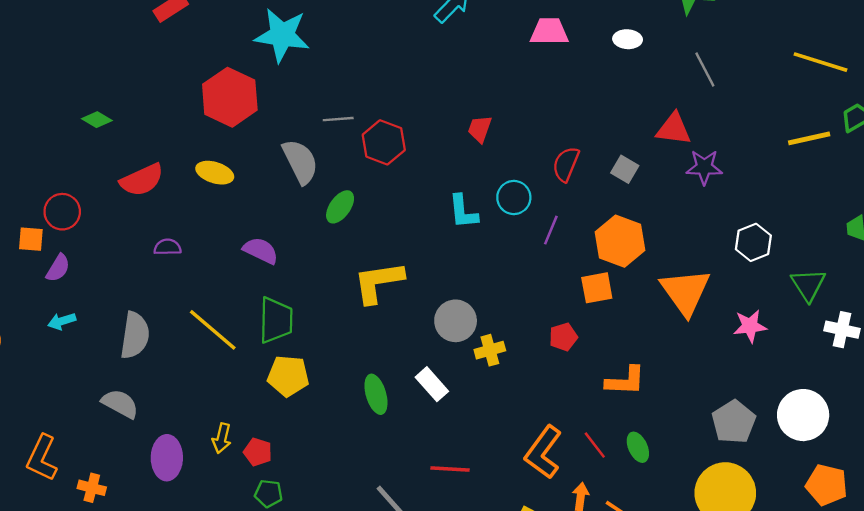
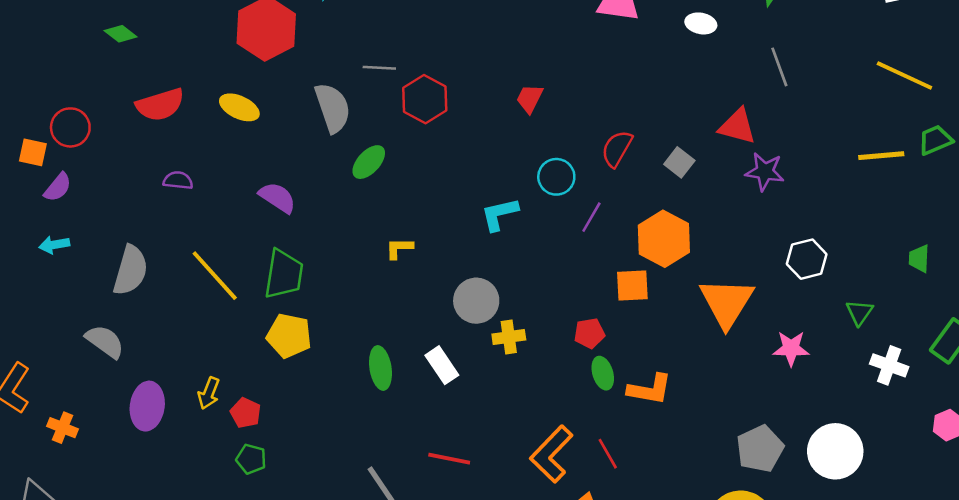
cyan L-shape: (463, 212) -> (499, 214), moved, turned 75
yellow L-shape: (378, 282) -> (399, 248), size x0.5
green triangle: (808, 285) -> (859, 312), size x0.7
green ellipse: (638, 447) -> (603, 373), moved

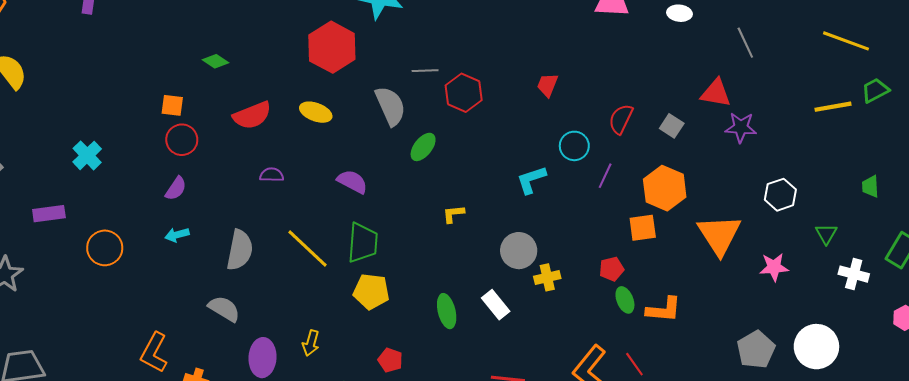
orange square: (33, 152) -> (172, 105), moved
red pentagon: (246, 413) -> (390, 360), moved

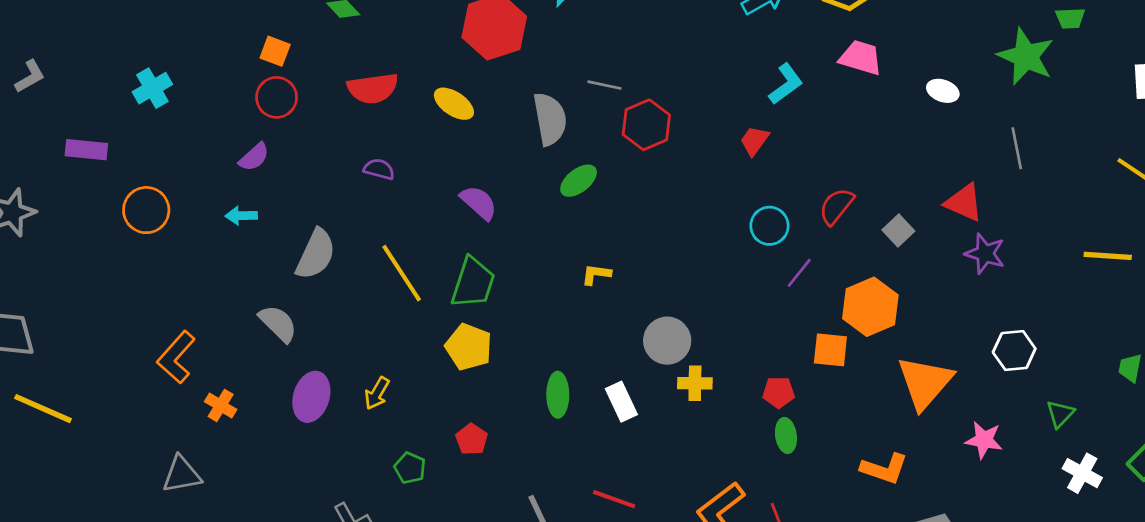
cyan L-shape: (531, 180) -> (786, 84), moved, turned 148
orange L-shape: (664, 310) -> (884, 469), moved

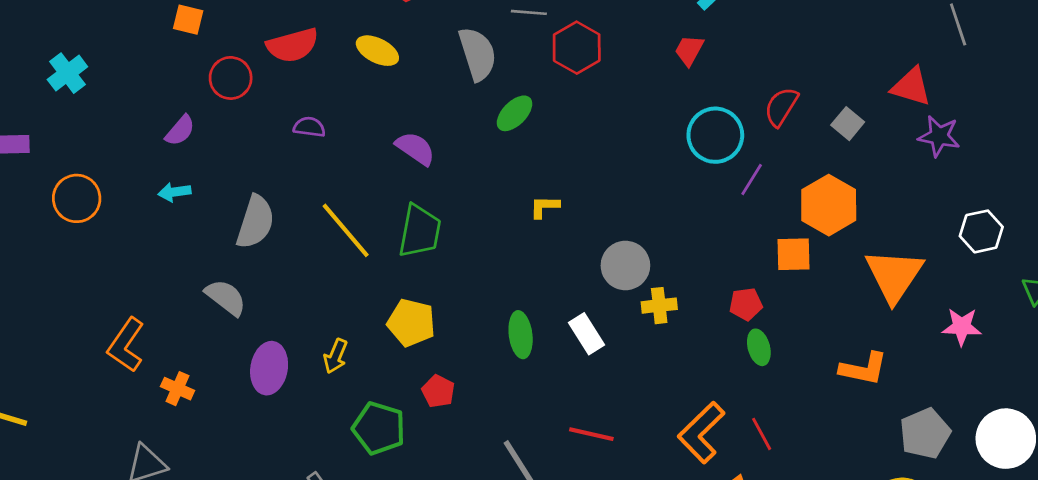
red circle: (277, 97) -> (231, 78), moved
cyan circle: (769, 226) -> (715, 135), size x1.4
yellow pentagon: (469, 347) -> (411, 323), moved
green pentagon: (410, 468) -> (379, 428), size x1.6

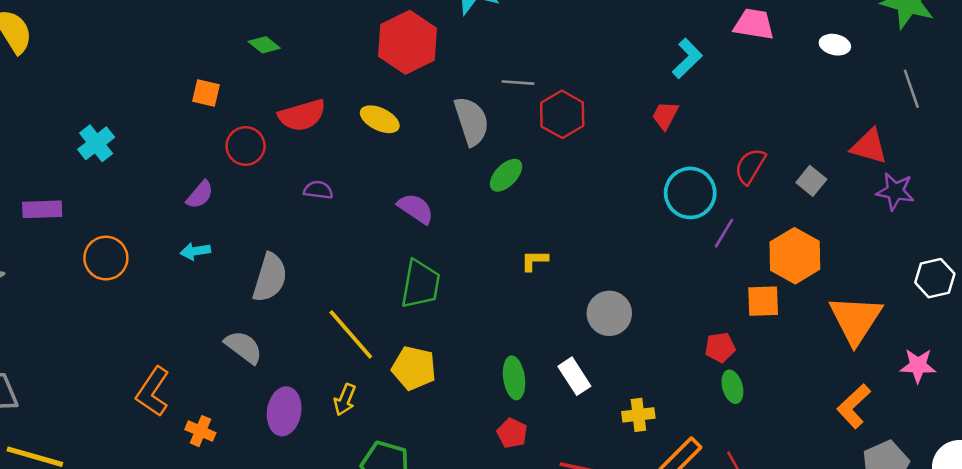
yellow line: (346, 230) -> (351, 334), moved
yellow cross: (659, 306) -> (638, 415), moved
orange L-shape: (864, 369) -> (854, 406), moved, turned 126
red pentagon: (438, 391) -> (512, 433), moved

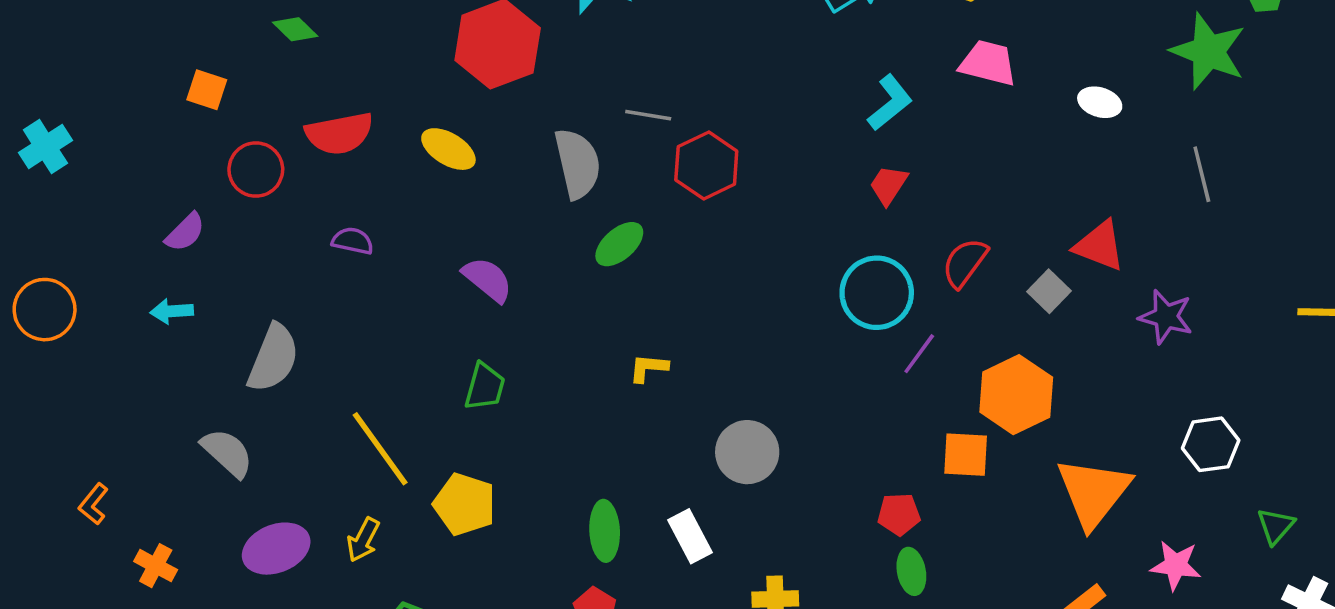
red trapezoid: (665, 115) -> (889, 185), moved
red triangle: (869, 146) -> (1100, 246), moved
green trapezoid: (421, 284) -> (485, 387), size x0.7
orange L-shape: (153, 392) -> (94, 504), size x0.6
purple ellipse: (284, 411) -> (276, 549), turned 54

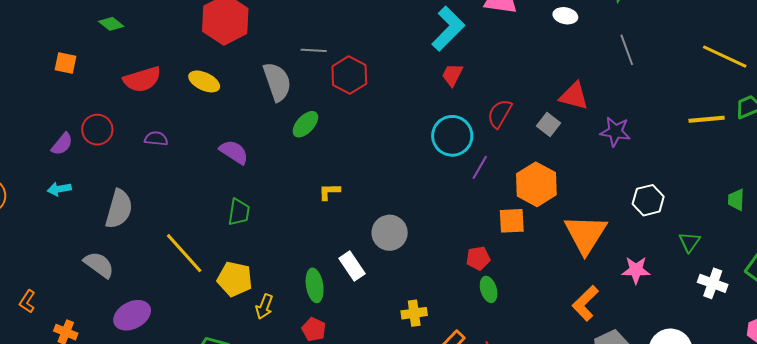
cyan L-shape: (890, 103) -> (448, 29), size x1.4
red circle: (256, 170) -> (97, 130), moved
white rectangle: (690, 536) -> (352, 266), moved
yellow arrow: (363, 540) -> (264, 307), moved

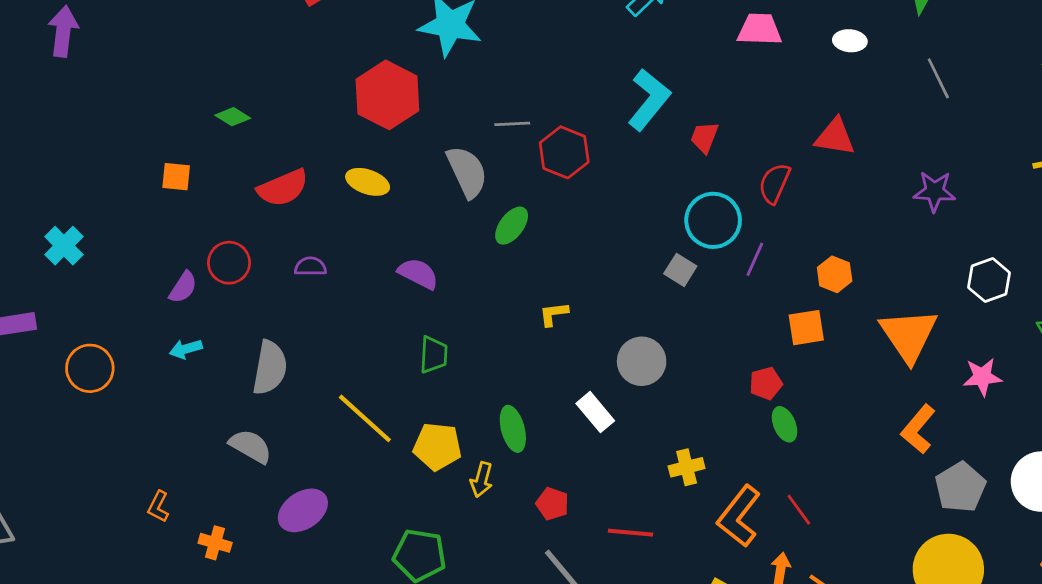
cyan L-shape: (448, 29) -> (649, 100), moved
red triangle: (574, 96) -> (835, 137), moved
gray square: (548, 124) -> (680, 270), moved
orange hexagon: (536, 184) -> (835, 274), size x0.6
green ellipse: (315, 285) -> (513, 429), moved

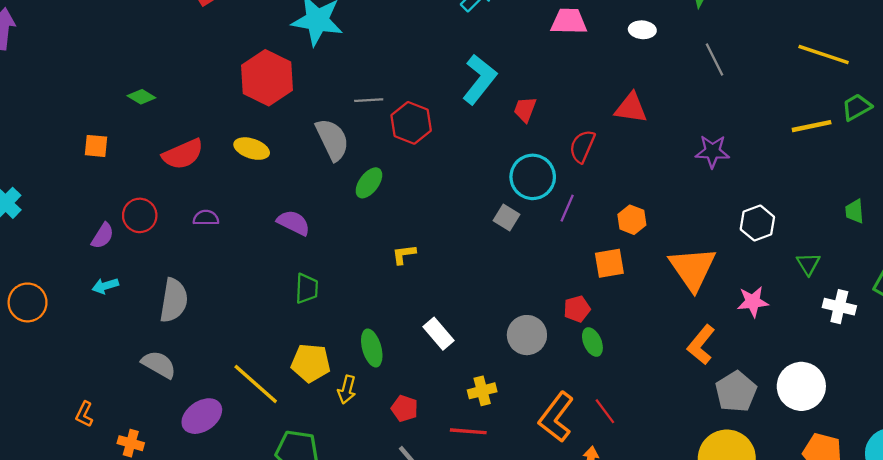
gray circle: (642, 361) -> (527, 335), moved
yellow line: (365, 418) -> (256, 384), moved
yellow cross: (687, 467) -> (482, 391), moved

